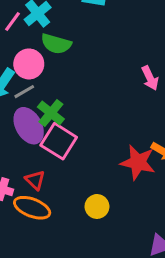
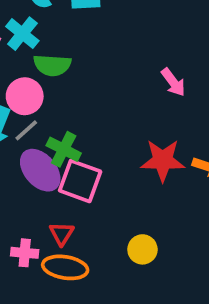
red star: (138, 162) -> (163, 160), moved
red triangle: (35, 180) -> (62, 234), turned 30

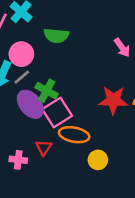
green semicircle: (52, 65) -> (56, 36), moved
pink square: (80, 181) -> (57, 112), turned 36
orange ellipse: (65, 267) -> (74, 135), moved

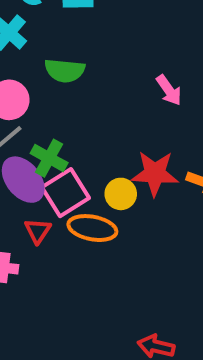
red triangle: (44, 148) -> (38, 231), moved
yellow circle: (98, 160) -> (121, 194), moved

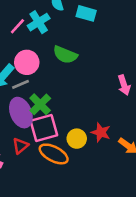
red star: (155, 173) -> (101, 132), size x0.7

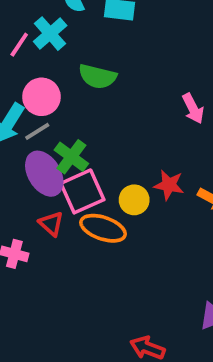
red triangle: (20, 146) -> (51, 224), turned -30

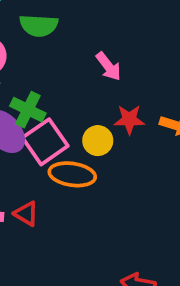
pink arrow: (193, 109) -> (108, 66), moved
red triangle: (51, 224) -> (26, 214), moved

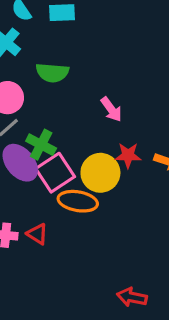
yellow circle: (98, 141) -> (100, 173), size x1.5

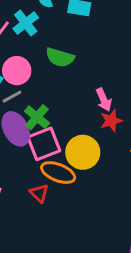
red star: (128, 155) -> (111, 121), moved, turned -30
red triangle: (37, 234) -> (39, 193), moved

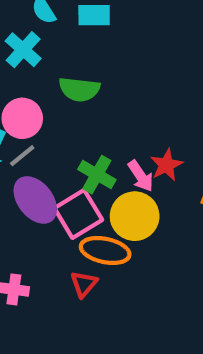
pink arrow: (104, 100) -> (141, 176), moved
green cross: (37, 117) -> (97, 175), moved
red triangle: (39, 193) -> (84, 284), turned 36

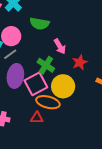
pink arrow: (141, 176) -> (60, 46), moved
purple ellipse: (35, 200) -> (15, 76), turned 45
red triangle: (84, 284) -> (37, 118), turned 48

